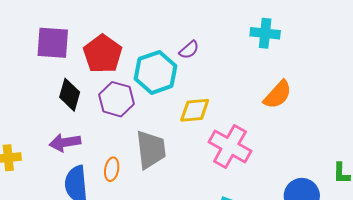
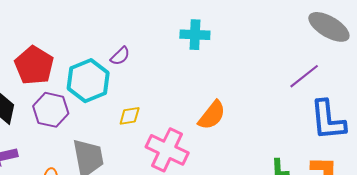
orange semicircle: (278, 95) -> (212, 115), moved
yellow diamond: (195, 110) -> (130, 116), size x0.7

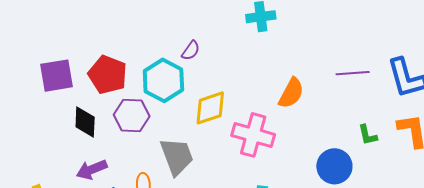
purple line: (304, 76) -> (353, 73), moved, turned 44
yellow diamond: (130, 116) -> (210, 108), size x1.6

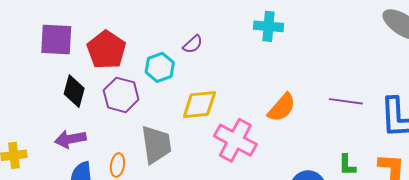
cyan hexagon: (163, 80) -> (160, 67), size x0.7

